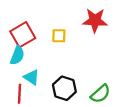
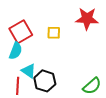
black hexagon: (64, 88) -> (45, 81), moved

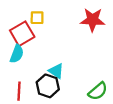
yellow square: (54, 33) -> (37, 18), moved
cyan triangle: (29, 71) -> (56, 71), moved

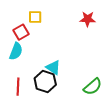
red star: (93, 20) -> (88, 19), size x0.7
red square: (22, 34) -> (21, 32), size x0.7

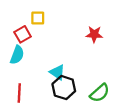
red star: (88, 19) -> (94, 34), moved
black hexagon: (45, 82) -> (64, 88), moved

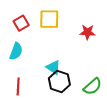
yellow square: (38, 18) -> (49, 19), moved, size x1.5
red square: (23, 34) -> (21, 23), moved

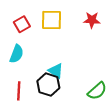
red star: (87, 32) -> (92, 20), moved
black hexagon: (59, 81) -> (48, 85), moved

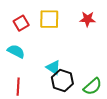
cyan semicircle: (17, 54) -> (16, 51), turned -84
black hexagon: (48, 85) -> (62, 80), moved

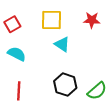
red square: (21, 23) -> (12, 24), moved
cyan triangle: (53, 67) -> (62, 44), moved

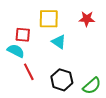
red square: (12, 24) -> (23, 35), moved, turned 35
red line: (19, 91) -> (29, 72), moved, turned -30

